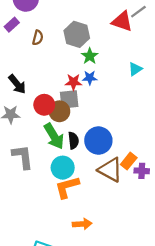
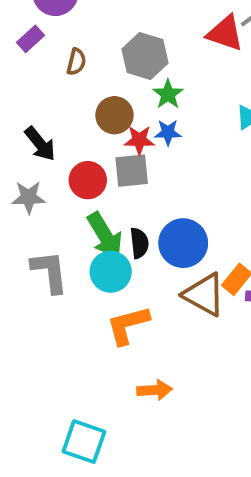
brown circle: (59, 111) -> (114, 115), moved
cyan circle: (63, 168) -> (111, 272), moved

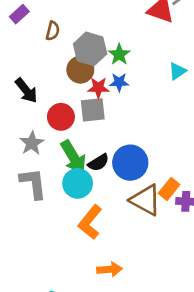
gray hexagon: (145, 56) -> (90, 49), moved
gray star: (29, 197) -> (32, 143), moved, turned -30
black semicircle: (139, 243) -> (98, 163), turned 65
orange L-shape: (128, 325) -> (90, 222), turned -36

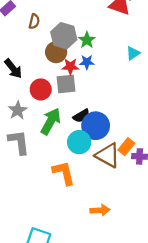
green arrow: (73, 157) -> (51, 121), turned -120
black semicircle: (98, 163) -> (81, 116), moved
cyan circle: (78, 183) -> (79, 142), moved
orange L-shape: (90, 222) -> (64, 173), turned 128
orange arrow: (109, 269) -> (100, 210), moved

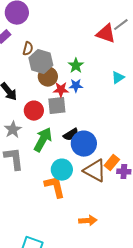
gray hexagon: (64, 36) -> (41, 62), moved
cyan circle: (79, 142) -> (62, 170), moved

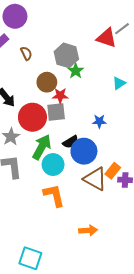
brown semicircle: (28, 49) -> (26, 53), turned -40
gray hexagon: (41, 62) -> (66, 55), moved
blue star: (76, 86) -> (99, 121), moved
red circle: (34, 111) -> (32, 117), size x1.4
cyan circle: (62, 170) -> (53, 165), moved

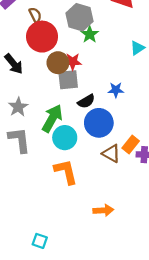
brown circle: (47, 82) -> (58, 63), moved
red circle: (32, 117) -> (42, 37), moved
black semicircle: (71, 142) -> (86, 101), moved
brown triangle: (95, 179) -> (111, 154), size x0.7
cyan square: (30, 258) -> (40, 241), size x0.6

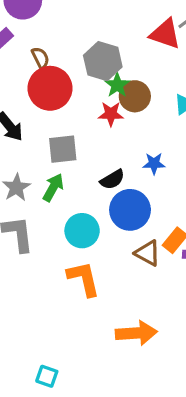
red star: (73, 62) -> (111, 114), moved
brown circle: (58, 63) -> (135, 96), moved
gray square: (68, 80) -> (63, 149), moved
green arrow: (52, 118) -> (53, 187), moved, size x0.7
orange arrow: (103, 210) -> (136, 333), size x1.4

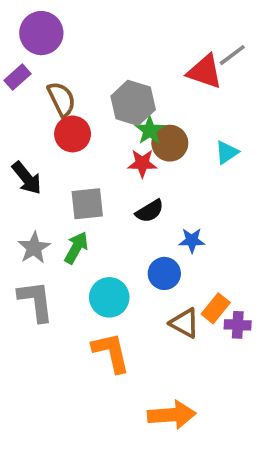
brown semicircle: (40, 58) -> (62, 99), size x1.4
red circle: (50, 88) -> (73, 134), size x0.7
blue star: (154, 163) -> (192, 240), moved
black semicircle: (112, 179) -> (150, 211), moved
blue circle: (130, 210) -> (164, 273), size x0.7

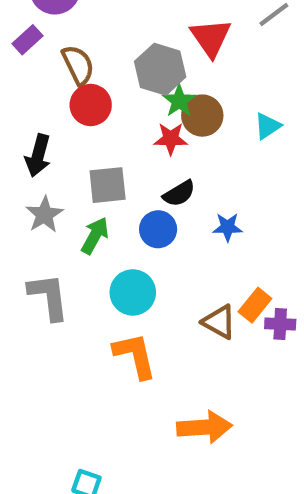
red triangle: (205, 72) -> (211, 38), moved, turned 36
black arrow: (27, 178) -> (38, 156), turned 54
gray star: (34, 248) -> (44, 215), moved
blue circle: (164, 273) -> (158, 229), moved

